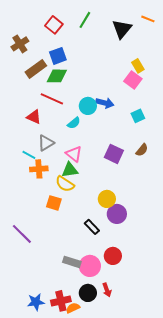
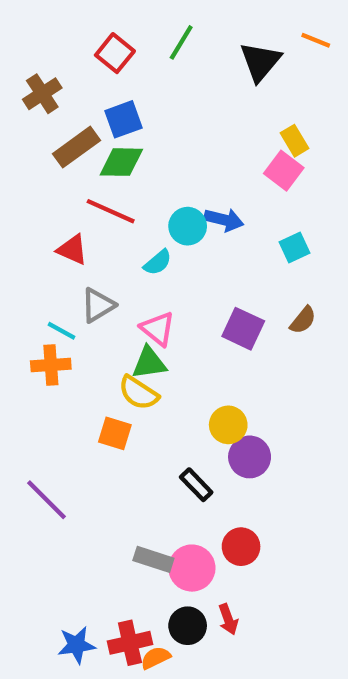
orange cross: (39, 169) -> (51, 365), moved

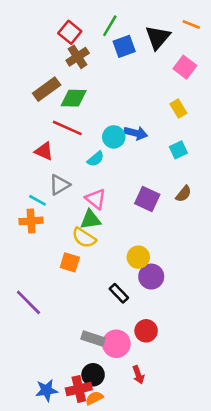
brown cross: (42, 94) -> (78, 57), moved
blue square: (124, 119) -> (124, 46), moved
yellow rectangle: (294, 141) -> (178, 108), moved
pink square: (284, 171) -> (185, 67), moved
black circle: (188, 626) -> (93, 375), moved

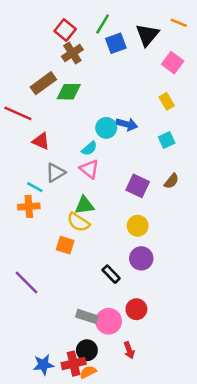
red line: (67, 128) -> (18, 113), moved
pink triangle: (96, 199) -> (89, 169), moved
yellow circle: (138, 257) -> (138, 226), moved

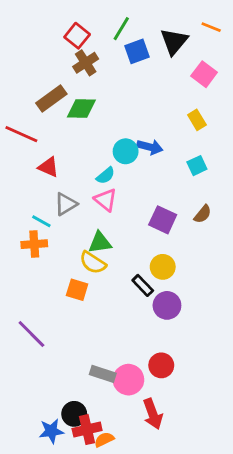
black rectangle: (111, 274) -> (143, 285), moved
black circle: (87, 350) -> (74, 414), moved
red arrow: (129, 350) -> (153, 414), size x1.5

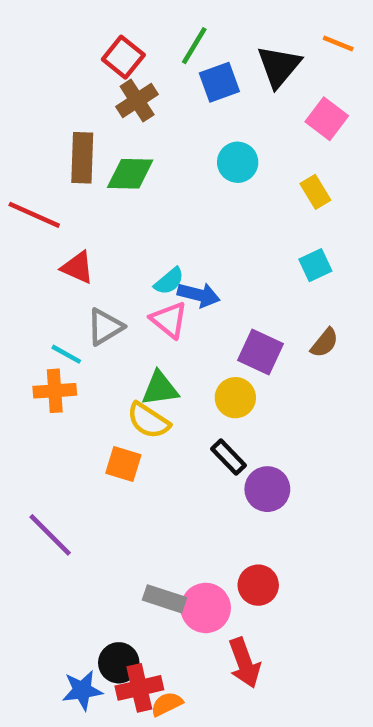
brown rectangle: (51, 98) -> (82, 158), turned -52
blue arrow: (150, 147) -> (199, 295), moved
cyan circle: (126, 151) -> (238, 162), moved
yellow circle: (163, 267) -> (235, 398), moved

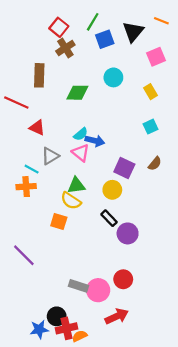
pink square: (327, 119) -> (156, 57), turned 30
green diamond: (130, 174) -> (77, 93), moved
red arrow: (244, 663) -> (117, 316), turned -95

